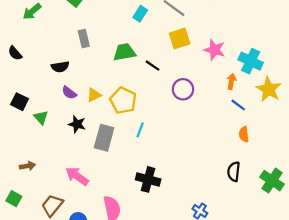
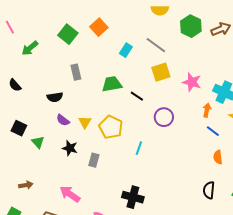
yellow triangle: (94, 95) -> (85, 122), turned -32
cyan line: (140, 130) -> (139, 148), moved
gray rectangle: (104, 138) -> (94, 160), size x0.6

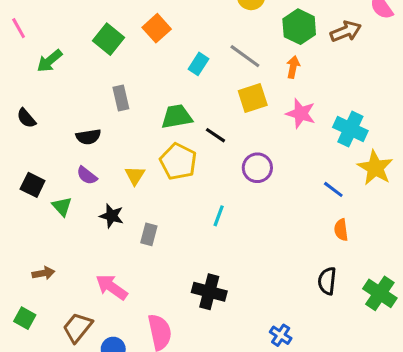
orange arrow: (207, 110) -> (293, 67), moved
purple semicircle: (63, 120) -> (87, 176), moved
yellow pentagon: (111, 127) -> (178, 162), moved

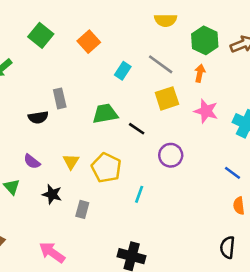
green square: (109, 39) -> (41, 35), moved
black semicircle: (88, 137) -> (38, 117), moved
yellow pentagon: (178, 162) -> (106, 168), moved

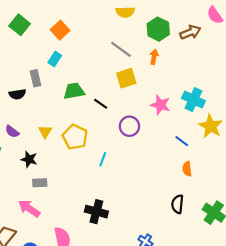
cyan rectangle: (123, 71) -> (55, 59), moved
pink star: (206, 111) -> (160, 105), moved
gray rectangle: (82, 209) -> (40, 183), moved, turned 72

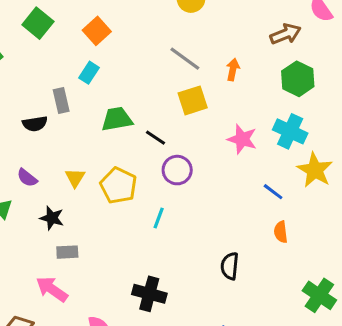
green hexagon: (158, 29) -> (298, 79), moved
purple circle: (129, 126) -> (177, 170), moved
black semicircle: (177, 204) -> (230, 266), moved

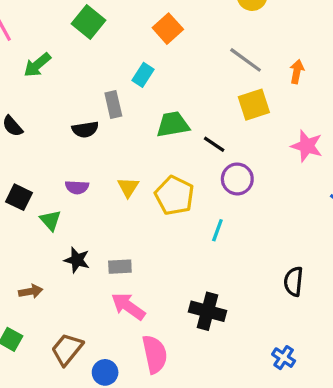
orange square: (97, 31) -> (168, 29), moved
purple semicircle: (27, 178) -> (77, 187), turned -35
black star: (52, 218) -> (77, 260), moved
pink arrow: (52, 289) -> (128, 306), moved

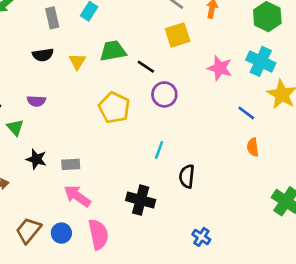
gray rectangle: (113, 105) -> (52, 18), moved
yellow triangle: (128, 187) -> (77, 61), moved
cyan line: (217, 230) -> (159, 150), moved
black semicircle: (293, 281) -> (187, 176), moved
blue circle: (105, 372) -> (61, 233), moved

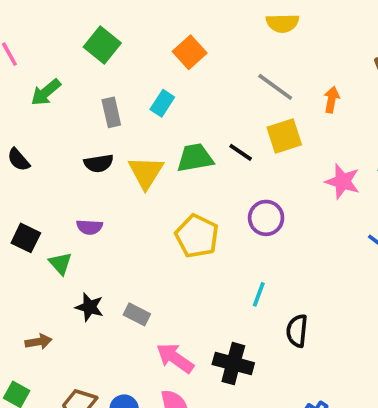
yellow triangle: (77, 61) -> (146, 172), size x1.5
black line: (146, 67) -> (241, 152), moved
gray rectangle: (71, 164) -> (137, 314), turned 30
pink arrow: (77, 196) -> (175, 358), moved

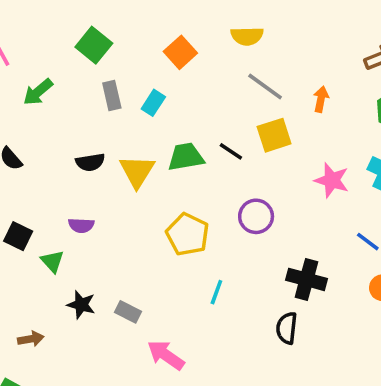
yellow semicircle: (282, 23) -> (247, 36), moved
gray rectangle: (111, 112) -> (112, 96), moved
cyan line: (259, 294) -> (216, 292), moved
black cross: (233, 364) -> (307, 279), moved

